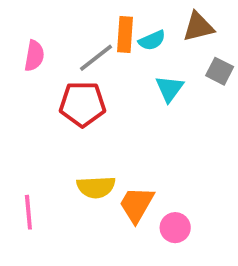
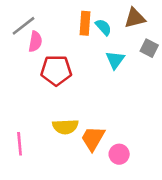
cyan semicircle: (152, 40) -> (103, 27), turned -108
pink semicircle: (34, 56) -> (35, 42), moved
gray line: (96, 58) -> (23, 26), moved

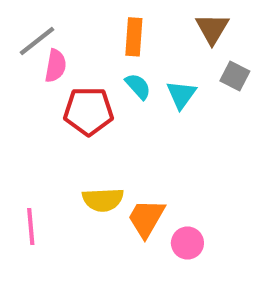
brown triangle: (135, 18) -> (212, 29), turned -45
cyan semicircle: (103, 27) -> (138, 86), moved

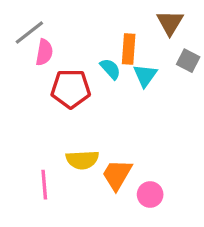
orange rectangle: (134, 37) -> (129, 49), moved
pink line: (31, 227) -> (44, 185), moved

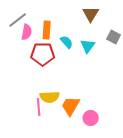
brown triangle: (170, 23) -> (91, 14), moved
orange rectangle: (129, 49) -> (47, 30), moved
pink line: (44, 185) -> (39, 107), moved

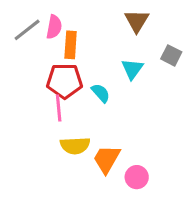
pink semicircle: (27, 32) -> (54, 27), moved
cyan semicircle: (67, 42) -> (101, 93), moved
pink line: (39, 107) -> (59, 108), moved

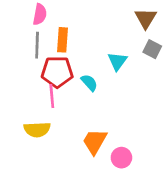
brown triangle: (137, 21) -> (146, 18), moved
pink semicircle: (54, 27) -> (40, 14), moved
gray line: (27, 30) -> (37, 45), moved, turned -50
yellow semicircle: (75, 146) -> (37, 129), moved

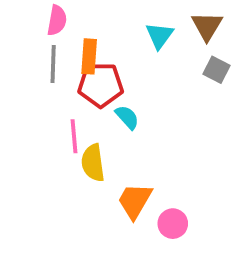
cyan triangle: (117, 61) -> (159, 36), moved
red pentagon: (57, 72) -> (101, 85), moved
yellow semicircle: (37, 129) -> (93, 163), moved, turned 85

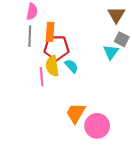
cyan triangle: (159, 36) -> (111, 52), moved
yellow semicircle: (93, 163) -> (52, 66), moved
pink circle: (173, 224) -> (97, 126), size x1.5

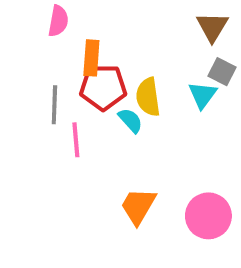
gray line: (30, 36) -> (54, 105), moved
yellow semicircle: (52, 66) -> (148, 97), moved
pink circle: (97, 126) -> (208, 216), moved

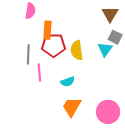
cyan semicircle: (130, 120) -> (68, 82), moved, turned 112

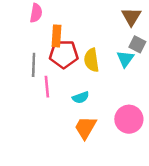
pink circle: (108, 112) -> (129, 119), moved

